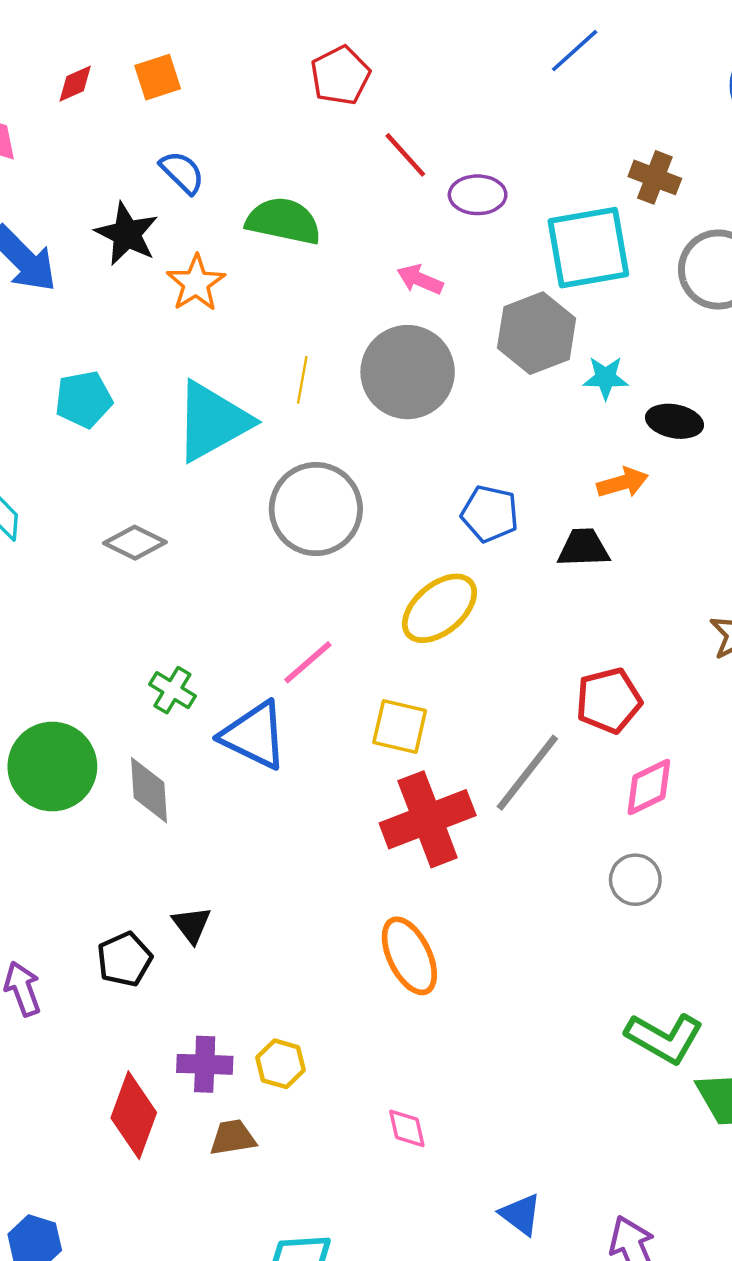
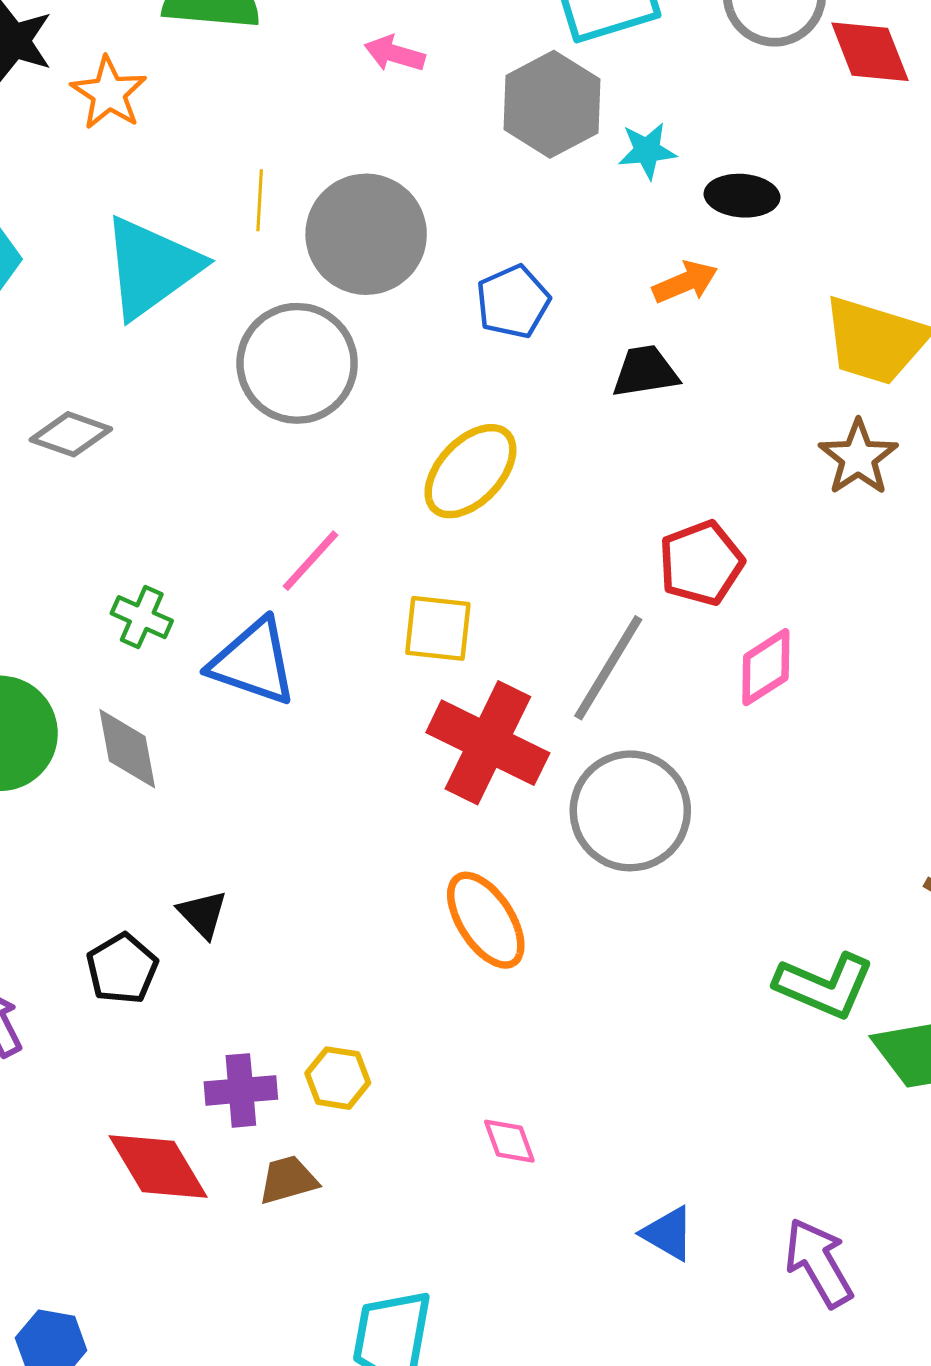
gray circle: (408, 372) -> (366, 234), moved
blue pentagon: (490, 514) -> (513, 302), moved, turned -30
red cross: (428, 819) -> (488, 743), turned -36
gray circle: (635, 880) -> (630, 811), moved, size x1.8
red diamond: (134, 1115) -> (158, 1166), turned -44

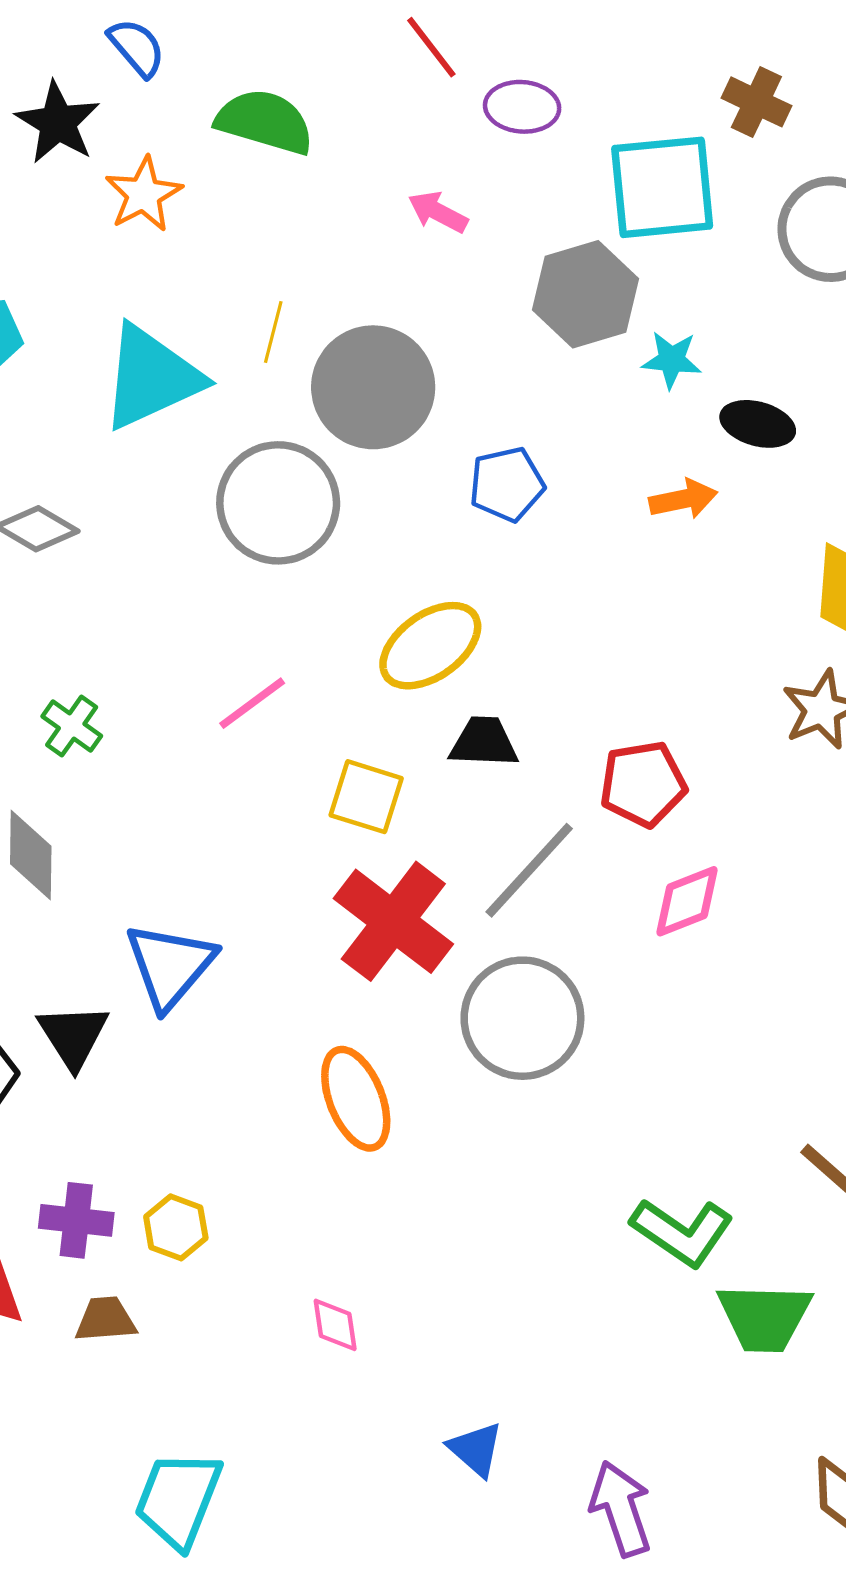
black trapezoid: (645, 372) -> (484, 742), moved
blue triangle: (253, 662) -> (170, 966), moved, turned 40
black triangle: (203, 914) -> (73, 1036), size x1.4

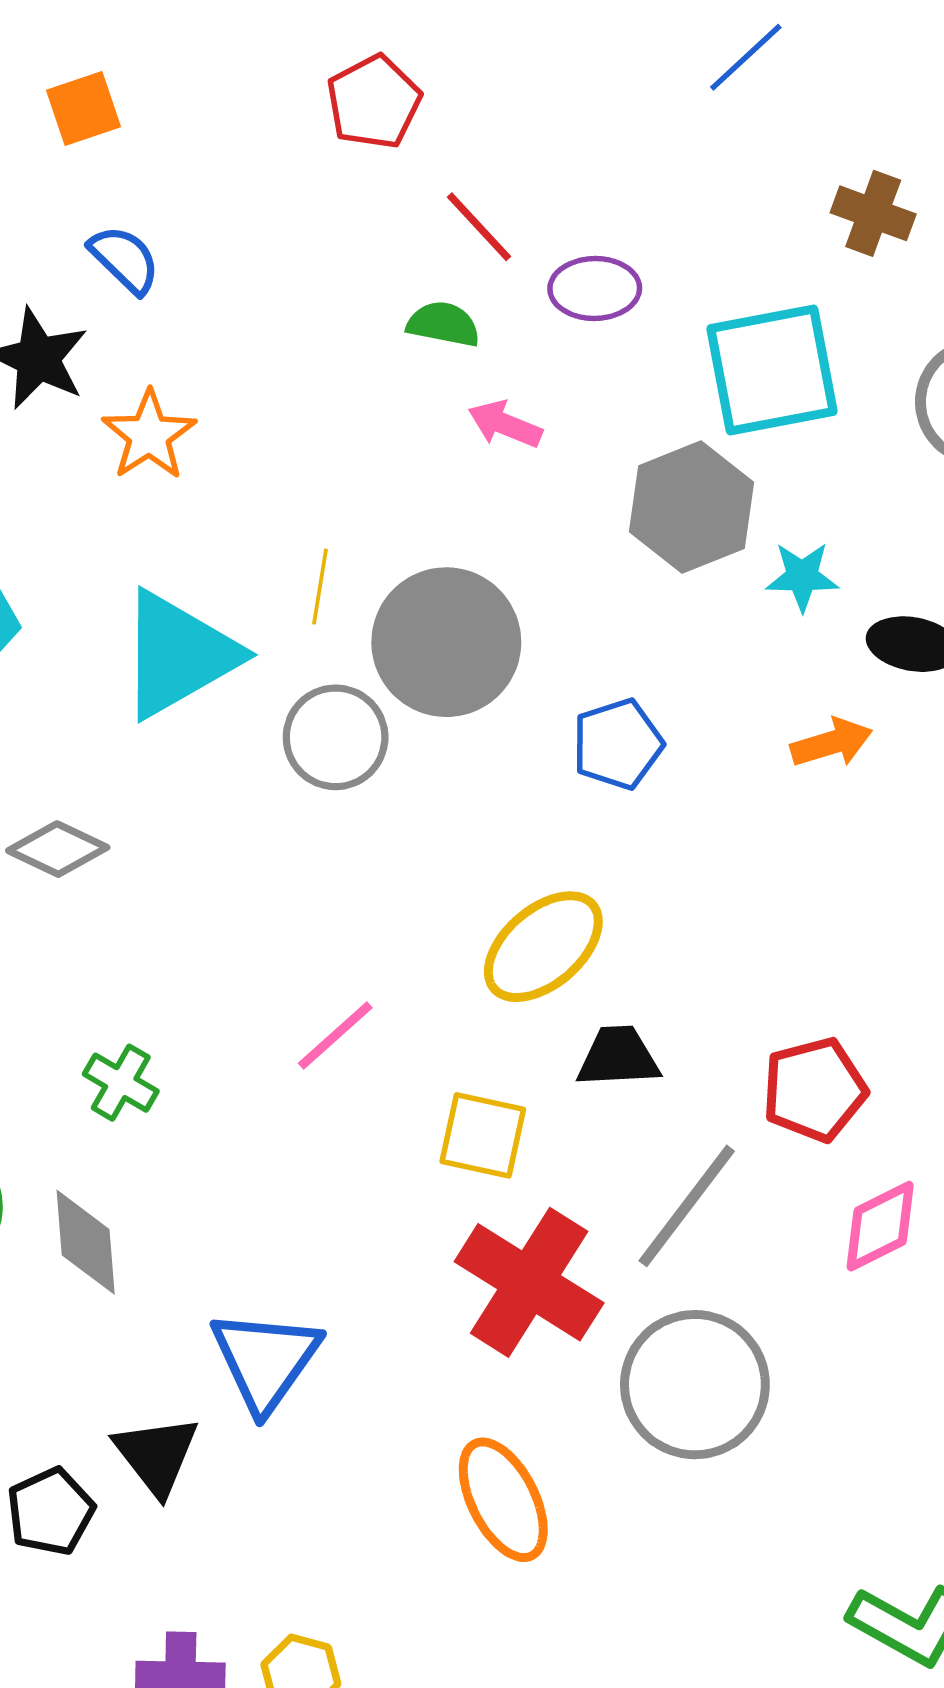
brown cross: (756, 102) -> (873, 213), moved
green semicircle: (265, 122) -> (443, 324), moved, size x0.6
gray circle: (278, 503) -> (336, 737), moved, size x0.7

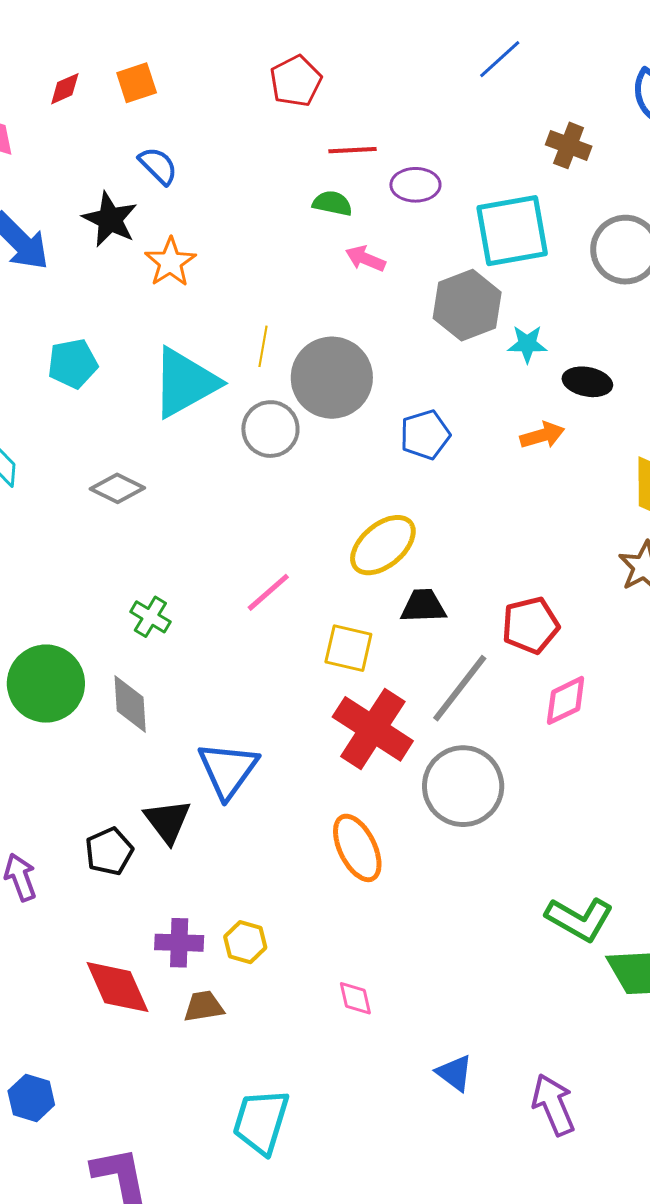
red line: (479, 227) -> (353, 150), turned -51

